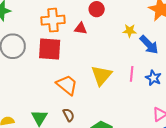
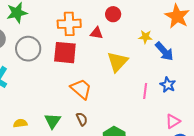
pink line: (132, 74) -> (145, 91), moved
yellow triangle: (101, 75) -> (117, 62), moved

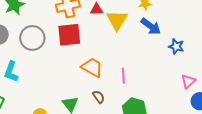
blue arrow: (164, 51) -> (151, 26), moved
yellow triangle: (117, 62) -> (117, 20), moved
pink line: (145, 91) -> (123, 76), moved

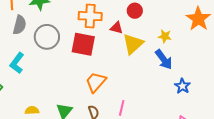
orange trapezoid: (92, 67) -> (96, 82), turned -95
pink line: (123, 76) -> (122, 108), moved

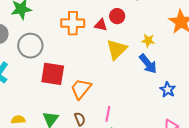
red triangle: (117, 28) -> (101, 25), moved
red square: (83, 44) -> (53, 74), moved

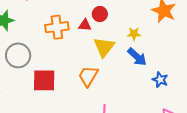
orange trapezoid: (81, 89) -> (88, 76), moved

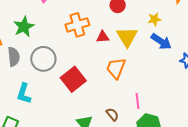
red triangle: (85, 25) -> (103, 37), moved
red square: (44, 80) -> (73, 79), turned -30

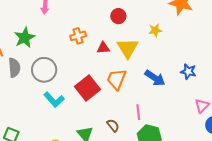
orange cross: (77, 25) -> (78, 36), size x0.7
blue arrow: (161, 41) -> (155, 78), moved
red square: (73, 79) -> (88, 88), moved
cyan L-shape: (24, 94) -> (54, 100), moved, turned -60

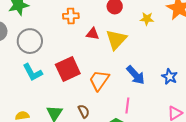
yellow star: (155, 30) -> (147, 19), moved
orange trapezoid: (117, 79) -> (99, 80), moved
pink line: (138, 112) -> (127, 106), moved

